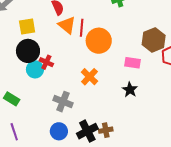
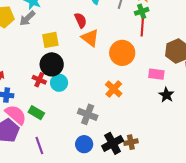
red line: (82, 28) -> (142, 28), moved
red cross: (46, 62) -> (39, 80), moved
black star: (130, 90) -> (166, 95), moved

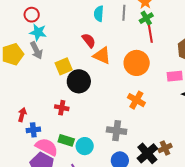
gray arrow: (27, 18) -> (36, 50), turned -60
black circle: (52, 64) -> (79, 81), moved
cyan circle: (59, 83) -> (85, 146), moved

